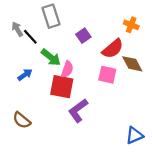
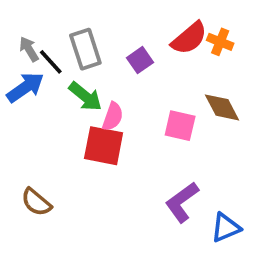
gray rectangle: (51, 16) -> (85, 49), moved
red semicircle: (113, 49) -> (189, 38), moved
blue arrow: (25, 75) -> (25, 87), moved, size x1.5
purple L-shape: (78, 110) -> (182, 202), moved

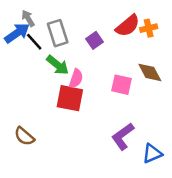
orange cross: (220, 42) -> (149, 28), turned -35
gray arrow: (29, 49) -> (28, 18), moved
blue arrow: (25, 87) -> (17, 33), moved

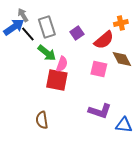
red semicircle: (128, 26) -> (104, 40), moved
brown semicircle: (24, 136) -> (42, 120), moved, turned 42
purple L-shape: (123, 136) -> (100, 111), turned -125
blue triangle: (152, 154) -> (124, 125), turned 30

